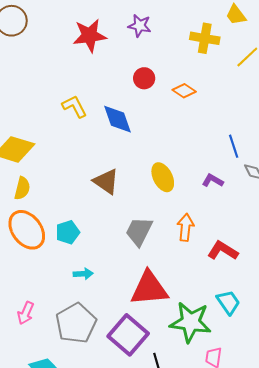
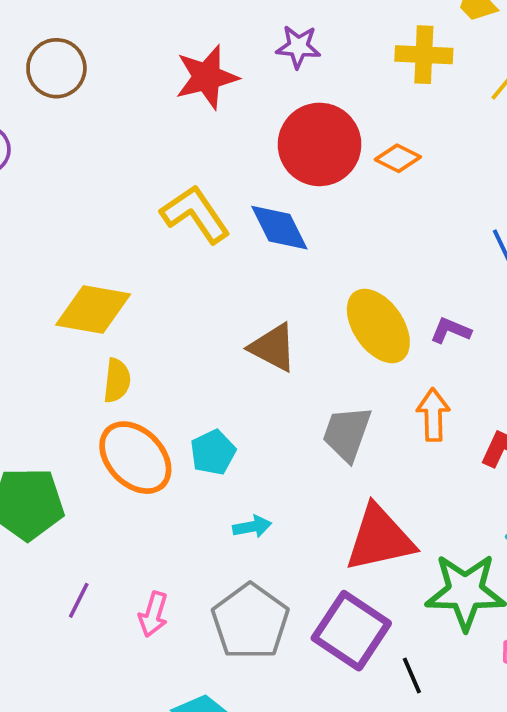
red circle: (144, 78) -> (320, 144), size x2.0
yellow L-shape: (74, 106) -> (195, 214), size x1.4
yellow ellipse: (163, 177) -> (378, 326), size x1.4
purple L-shape: (213, 180) -> (451, 331), moved

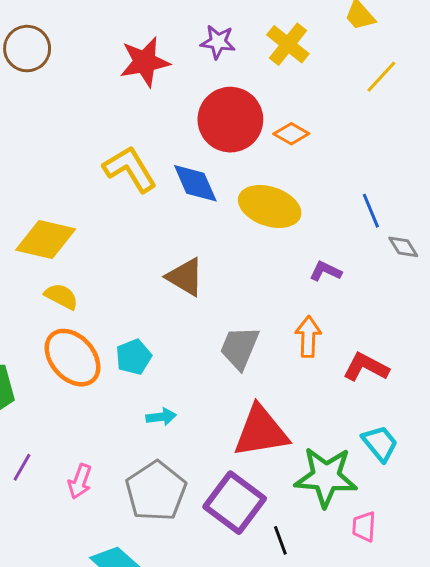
yellow cross: (424, 55) -> (288, 44), moved, turned 33
yellow ellipse: (378, 326) -> (270, 206), moved, turned -40
yellow semicircle: (117, 381) -> (61, 296), turned -72

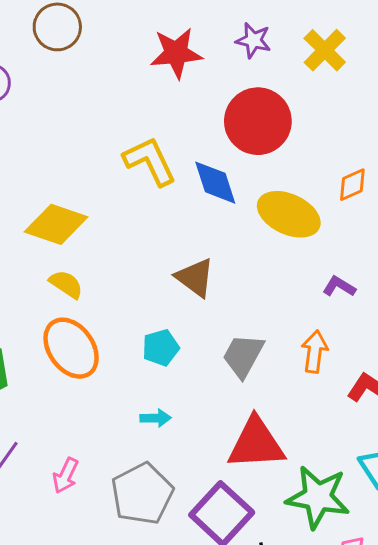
orange diamond: (291, 134) -> (352, 185), moved, turned -60
cyan pentagon: (134, 357) -> (161, 348), moved

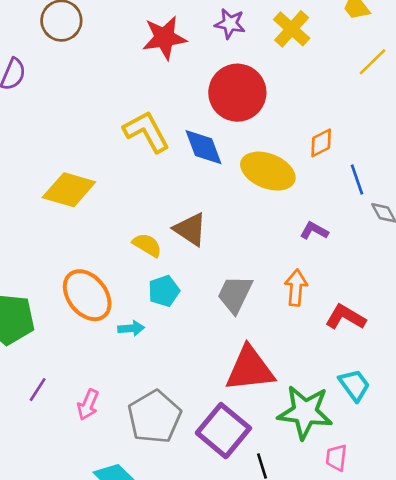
yellow semicircle: (66, 284) -> (147, 245), moved
cyan arrow: (156, 418) -> (131, 328), moved

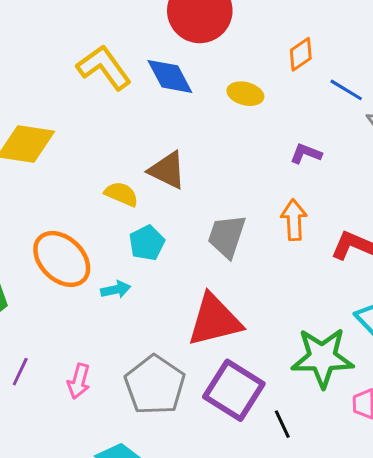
yellow ellipse: (268, 171) -> (245, 94), size x0.6
blue line: (357, 179) -> (346, 90), turned -32
red triangle: (250, 369) -> (214, 320), moved

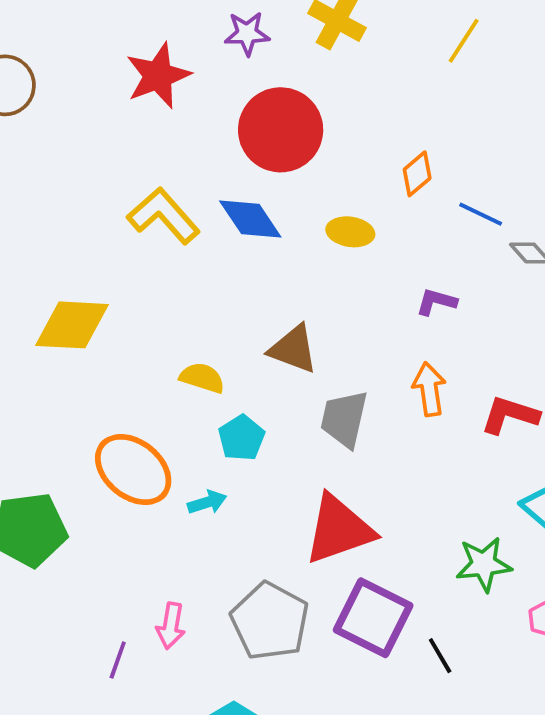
brown triangle: (167, 170) -> (293, 349), moved
green star: (322, 358) -> (484, 564), size x0.7
purple line: (20, 372) -> (118, 660), moved

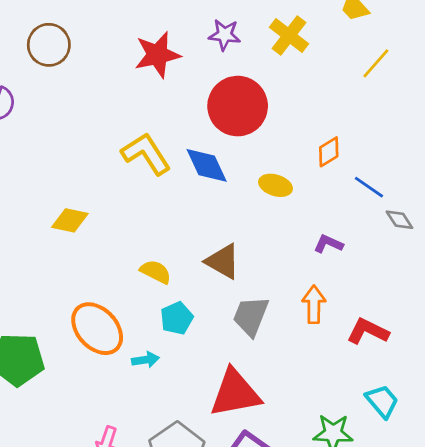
yellow diamond: (72, 325) -> (70, 220), size x0.7

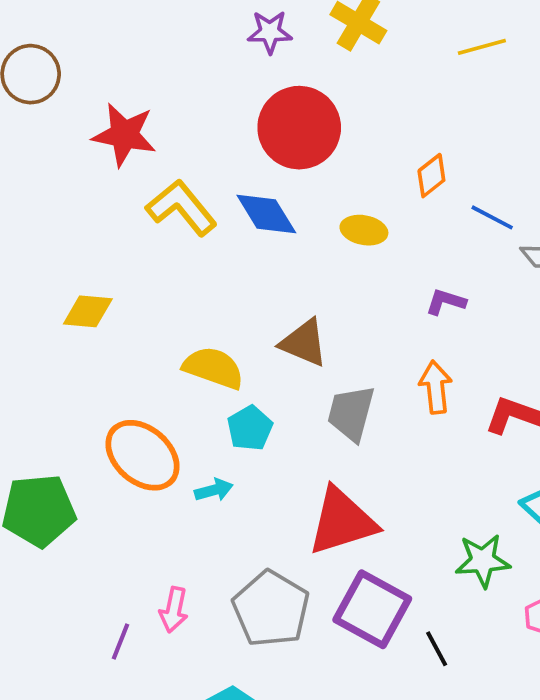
red star: (157, 55) -> (124, 135), moved, turned 30
yellow line: (376, 63) -> (482, 47), turned 40
yellow semicircle: (156, 272) -> (213, 368), size x1.4

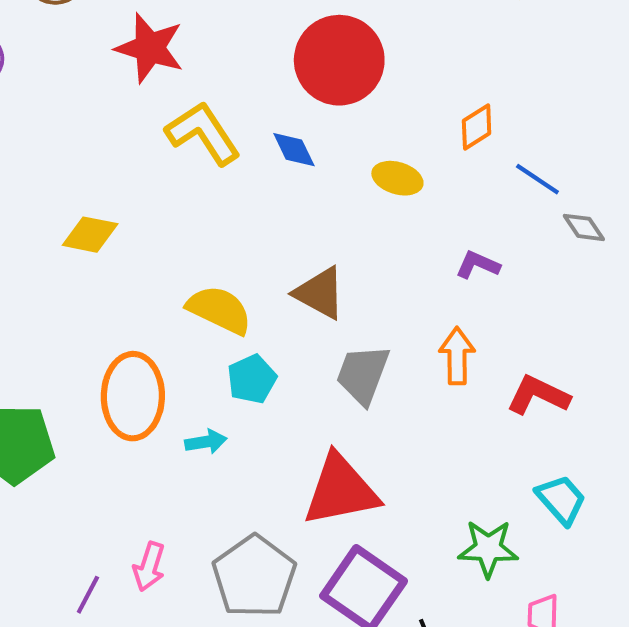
blue diamond: (266, 214) -> (294, 150), size x0.7
orange ellipse: (142, 455) -> (133, 396), turned 44

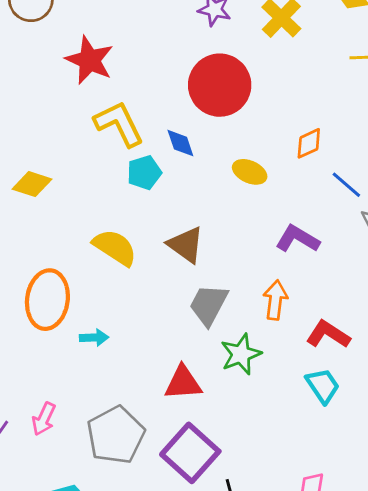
purple L-shape: (478, 265) -> (298, 239), size x1.4
cyan pentagon: (252, 379) -> (144, 173), moved
red triangle: (341, 490) -> (183, 383), size x0.7
cyan trapezoid: (561, 500) -> (323, 386), moved
green star: (488, 549) -> (241, 354), moved, turned -30

